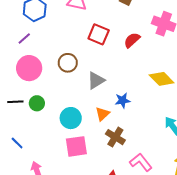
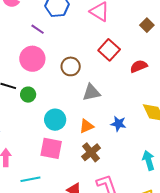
purple line: (24, 38) -> (38, 29), turned 56
blue star: (123, 100) -> (118, 124), moved

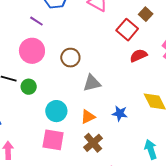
red square: (109, 50) -> (127, 30), moved

